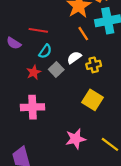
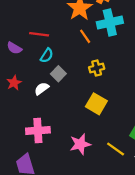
white semicircle: (74, 58) -> (42, 89), moved
red star: (34, 72) -> (14, 83), moved
pink cross: (33, 107) -> (38, 130), moved

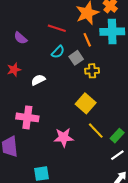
red line: (39, 34) -> (57, 28), moved
cyan semicircle: (47, 55) -> (58, 52), moved
gray square: (58, 74) -> (76, 58), moved
yellow line: (116, 149) -> (96, 131), moved

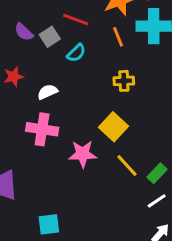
gray square: (76, 58) -> (50, 37), moved
pink cross: (27, 117) -> (42, 129), moved
pink star: (64, 137) -> (83, 154), moved

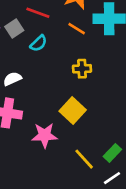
orange line: (118, 37) -> (77, 29), turned -36
yellow line: (127, 165) -> (84, 159), moved

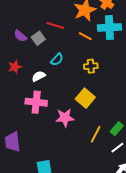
cyan semicircle: (39, 43) -> (57, 60), moved
yellow line: (84, 159) -> (96, 134), turned 72

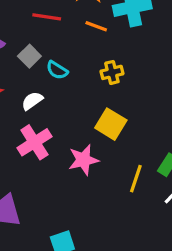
gray square: (38, 38) -> (29, 56), moved
cyan semicircle: (57, 60) -> (57, 70), turned 88
pink cross: (36, 102) -> (34, 142), turned -30

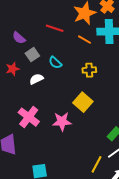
gray square: (29, 56) -> (32, 55), moved
pink cross: (34, 142) -> (29, 117), moved, turned -30
yellow line: (136, 179) -> (96, 164), moved

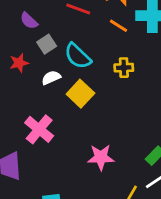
cyan semicircle: (55, 63) -> (78, 56), size x1.5
yellow square: (83, 102) -> (80, 94), moved
pink star: (62, 121) -> (101, 157), moved

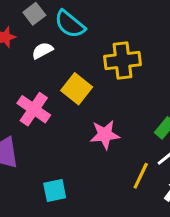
yellow cross: (124, 68) -> (123, 61), moved, size x1.6
yellow square: (80, 94) -> (77, 89), moved

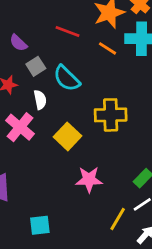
white semicircle: (42, 51) -> (40, 100), turned 102
pink cross: (34, 109) -> (20, 127), moved

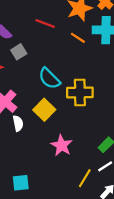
cyan semicircle: (67, 78) -> (49, 78), moved
white semicircle: (40, 100) -> (18, 123), moved
pink star: (89, 179) -> (62, 145), turned 30

